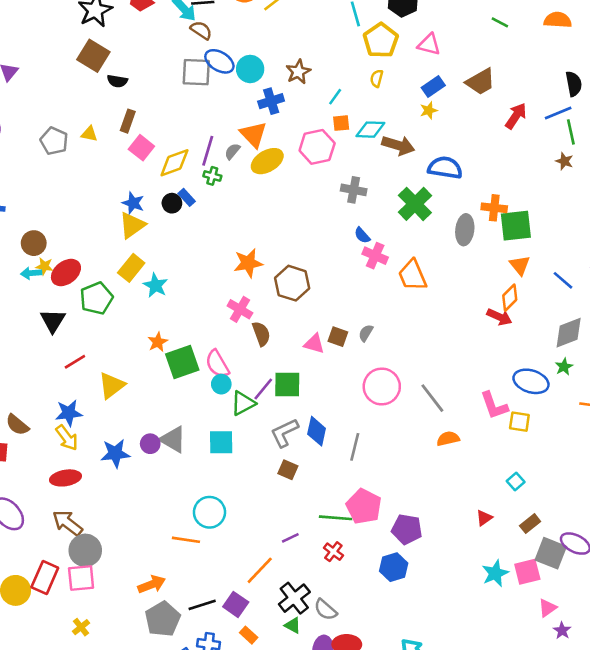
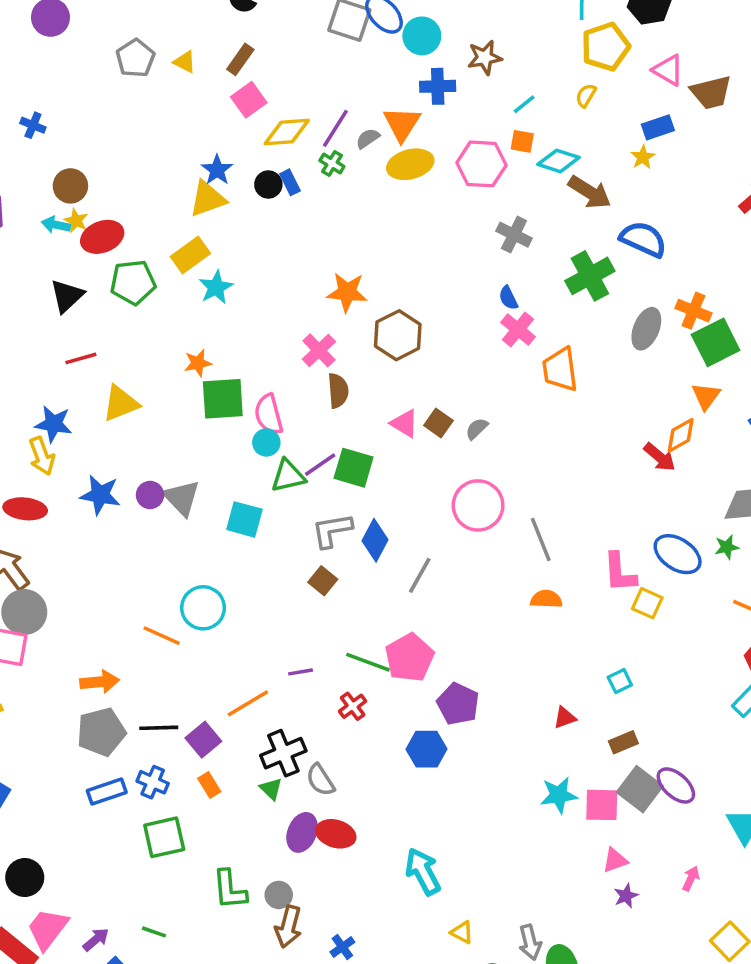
brown trapezoid: (480, 82) -> (711, 92), moved
yellow star: (429, 110) -> (643, 157), turned -30
green square: (516, 226) -> (716, 342), turned -36

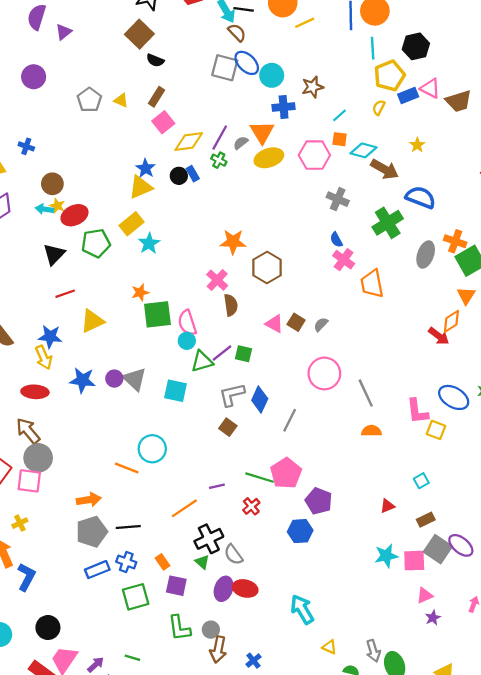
blue rectangle: (658, 127) -> (408, 95), moved
green square: (354, 468) -> (243, 354), size x0.7
purple square: (203, 740) -> (176, 586), moved, turned -35

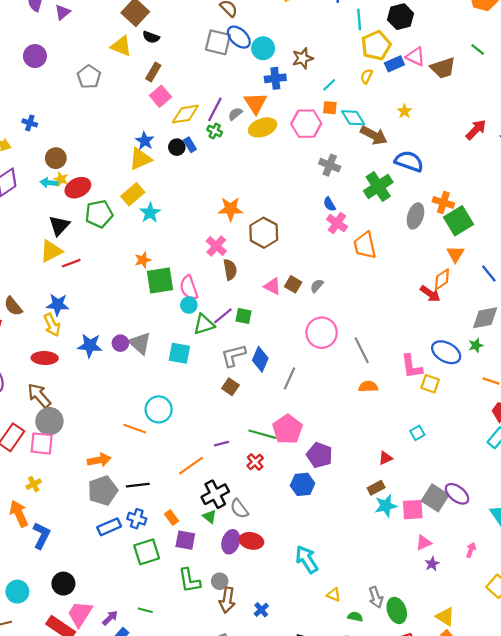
yellow triangle: (121, 100) -> (121, 46), moved, size x1.5
cyan diamond: (364, 150) -> (353, 118), turned 45
yellow triangle: (92, 321) -> (51, 251), moved
brown rectangle: (426, 520) -> (376, 488), moved

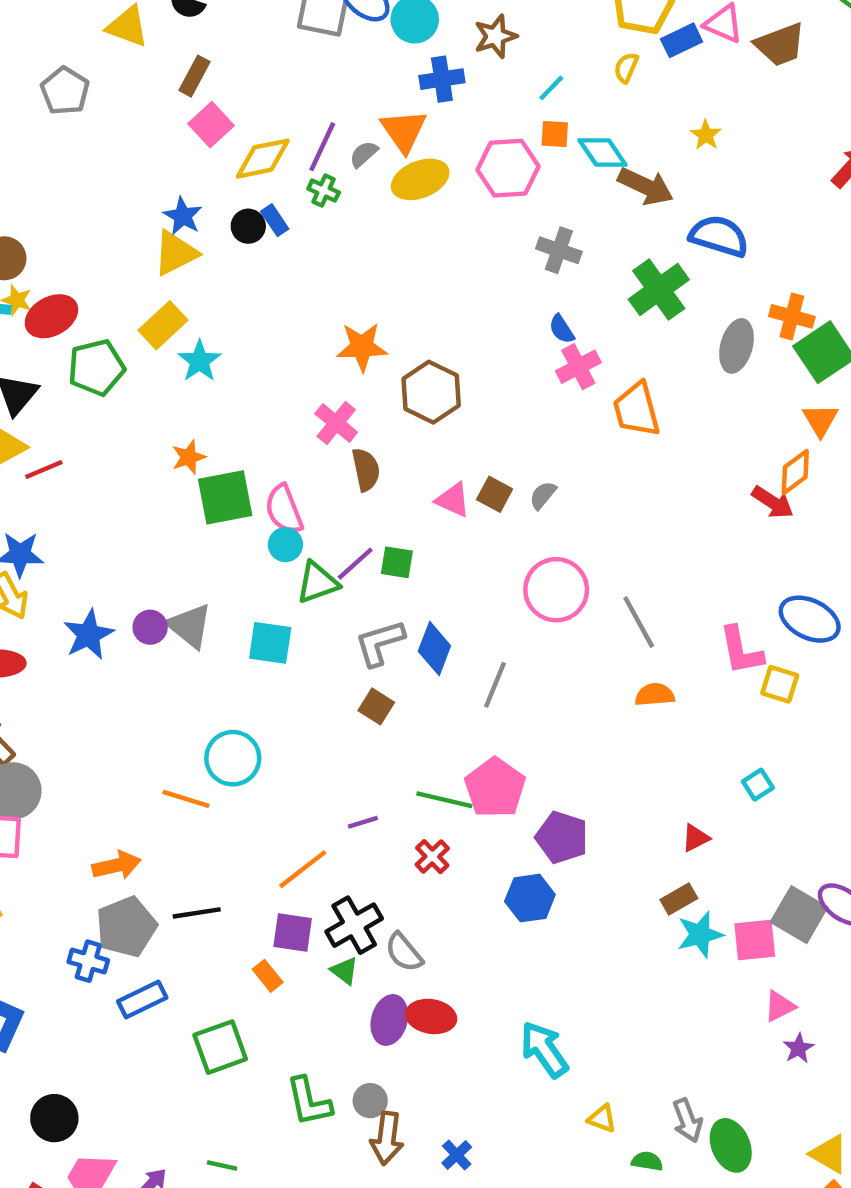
pink cross: (337, 223) -> (578, 367), turned 30
blue star: (90, 346) -> (89, 635), turned -30
blue cross: (137, 519) -> (88, 961), moved
purple square: (185, 540) -> (293, 933), moved

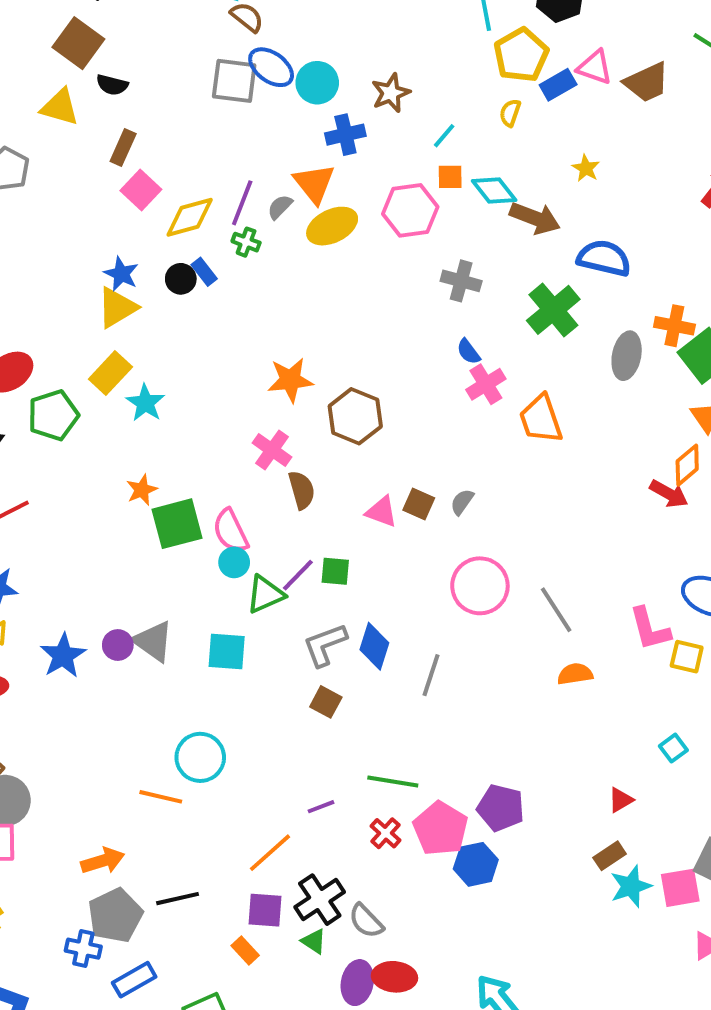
pink pentagon: (495, 788) -> (441, 829), moved

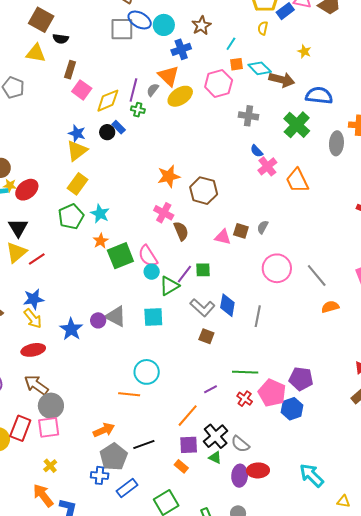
cyan star: (145, 403) -> (100, 214), moved
green pentagon: (53, 415) -> (71, 217), moved
gray L-shape: (325, 645) -> (202, 308), turned -110

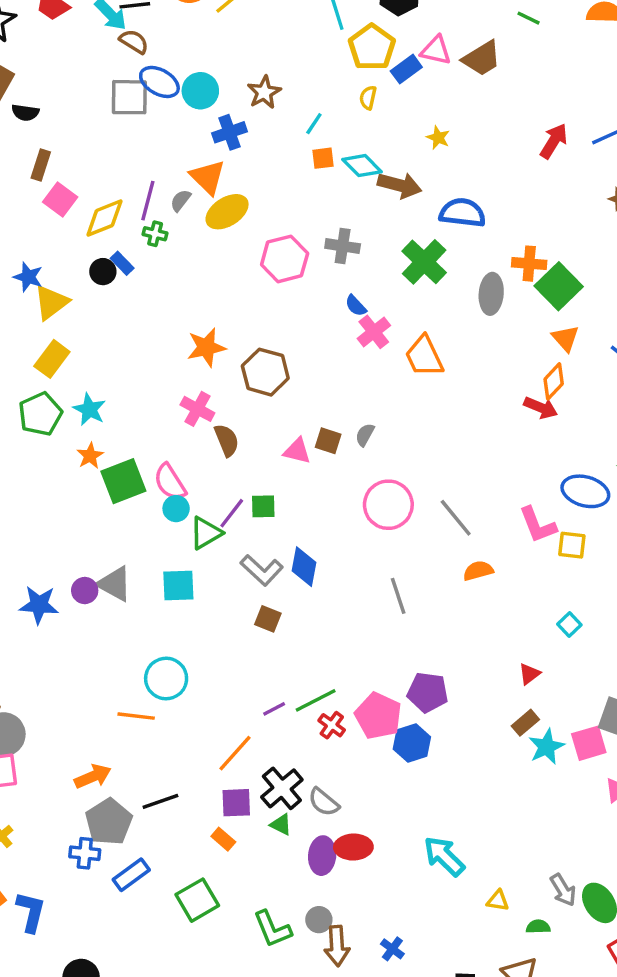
pink hexagon: (219, 83) -> (285, 259), moved
blue star: (77, 133) -> (28, 277), moved
gray line: (258, 316) -> (398, 596), moved, turned -30
blue star: (71, 329) -> (39, 605), turned -30
green line: (245, 372) -> (316, 700), moved, turned -30

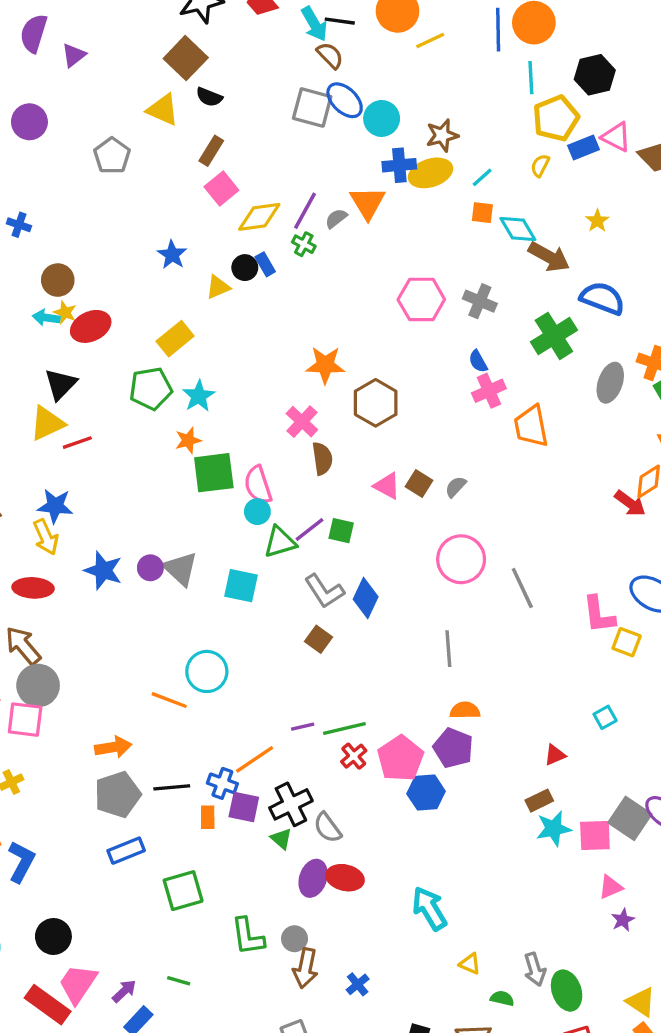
yellow ellipse: (227, 212) -> (431, 173), moved
yellow triangle: (51, 302) -> (218, 287), moved, size x0.7
orange semicircle: (478, 571) -> (465, 710), moved
orange rectangle: (223, 839) -> (208, 817), moved, turned 35
blue cross: (85, 853) -> (222, 783), moved

